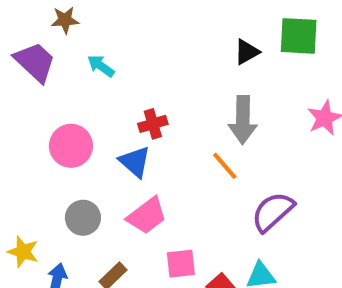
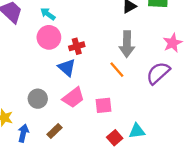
pink circle: (71, 146) -> (49, 37), moved
purple semicircle: (273, 212) -> (158, 73), moved
pink square: (181, 264) -> (103, 105), moved

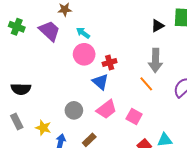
pink square: (103, 105) -> (134, 116), turned 35

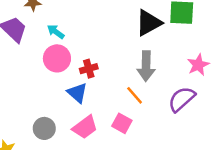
black triangle: (157, 26) -> (149, 23), size x1.6
pink square: (134, 116) -> (122, 123), moved

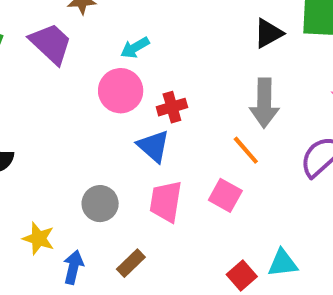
black triangle: (149, 23) -> (268, 33), size x0.7
cyan arrow: (56, 32) -> (135, 48), moved, turned -66
pink trapezoid: (85, 127) -> (166, 202), turned 136

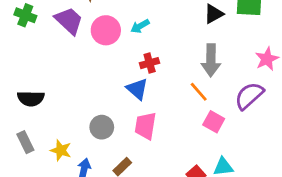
cyan arrow: (135, 48) -> (140, 26), moved
pink circle: (121, 91) -> (106, 30), moved
pink square: (225, 195) -> (214, 122), moved

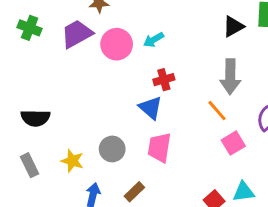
purple trapezoid: (69, 21) -> (77, 34), turned -72
pink square: (214, 122) -> (233, 143), turned 30
yellow star: (61, 150) -> (72, 161), moved

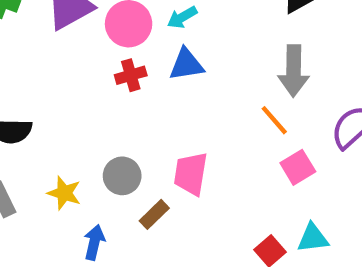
red cross: (164, 80) -> (131, 75), moved
blue triangle: (151, 108) -> (186, 64), moved, turned -50
brown rectangle: (134, 192) -> (154, 214), moved

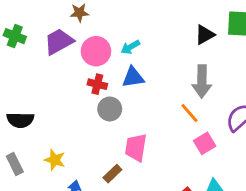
red cross: (131, 75) -> (97, 84), turned 30
gray circle: (122, 176) -> (110, 109), moved

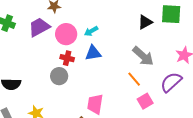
gray arrow: (202, 81) -> (143, 56), turned -50
gray circle: (110, 109) -> (59, 76), moved

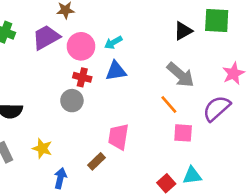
pink square: (145, 101) -> (183, 133), turned 35

